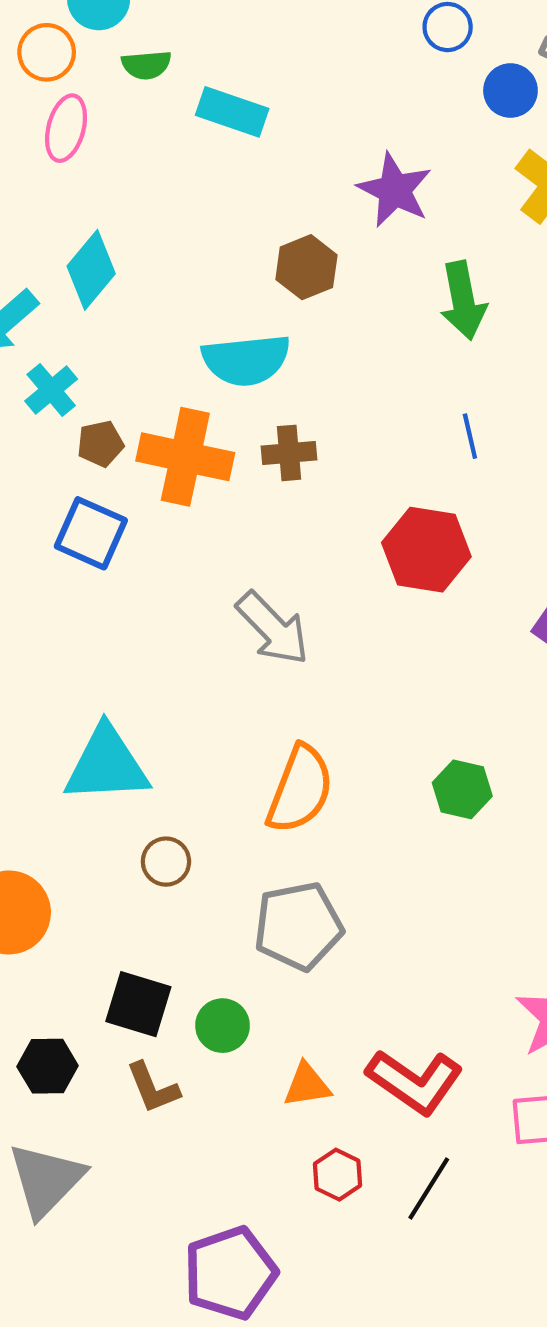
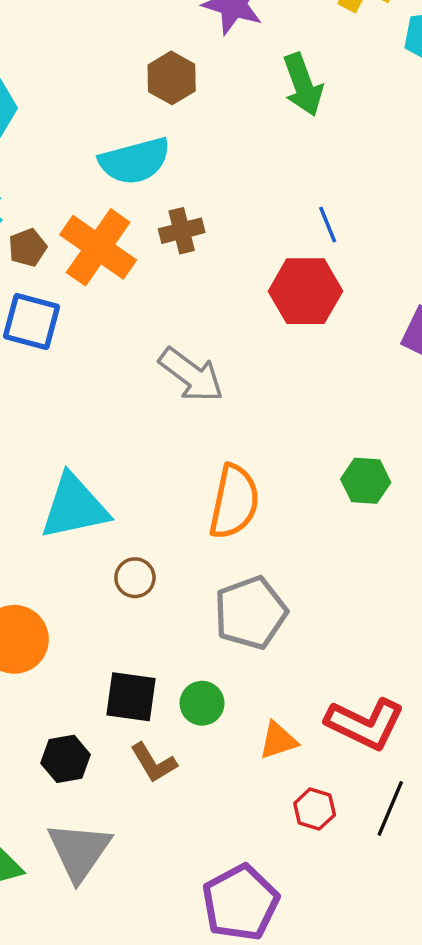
blue line: (470, 436) -> (328, 225), moved
orange cross: (185, 457) -> (98, 247), turned 32

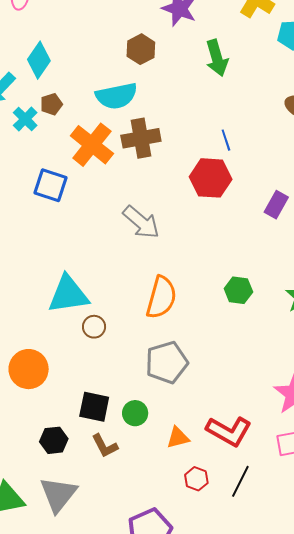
brown cross: (182, 231) -> (141, 138), size x1.5
brown pentagon: (28, 248) -> (51, 104), moved
brown circle: (135, 578) -> (94, 327), moved

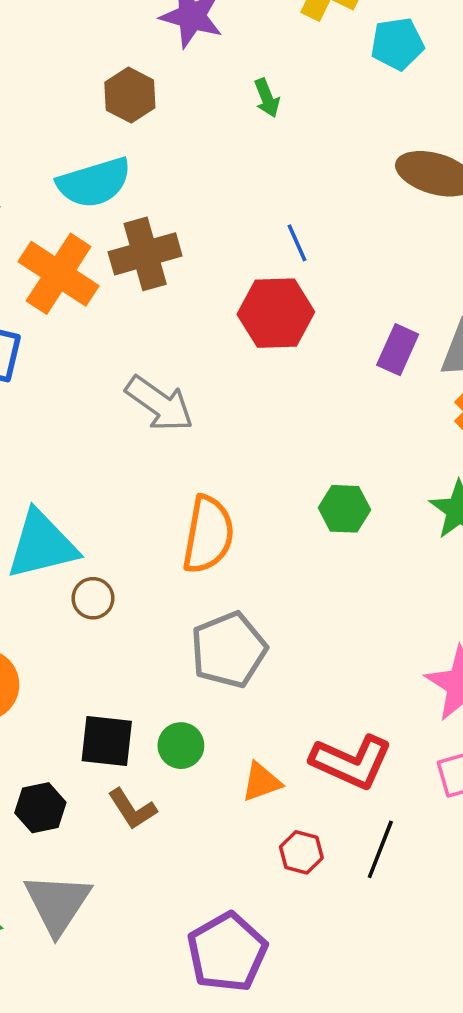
green arrow: (217, 58) -> (267, 98), size x0.6

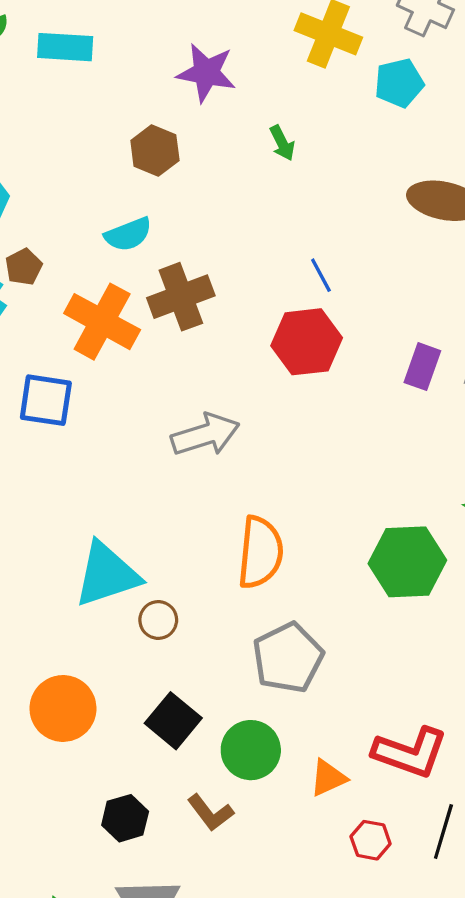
cyan semicircle: (94, 183) -> (128, 234), size x0.7
gray arrow: (159, 404) -> (205, 435), turned -48
green hexagon: (345, 509) -> (407, 562), moved, size x1.6
black square: (107, 741) -> (173, 721), moved, turned 38
green circle: (181, 746) -> (251, 750), size x1.4

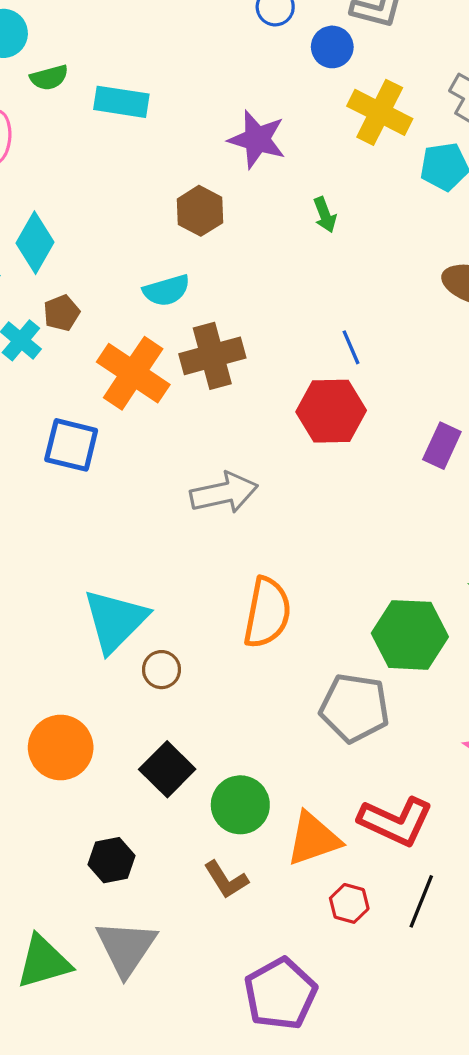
cyan triangle: (107, 574) -> (115, 620), turned -32
gray pentagon: (288, 658) -> (355, 708), moved, turned 30
orange triangle: (328, 778) -> (313, 839), size x1.5
brown L-shape: (210, 813) -> (226, 880), moved

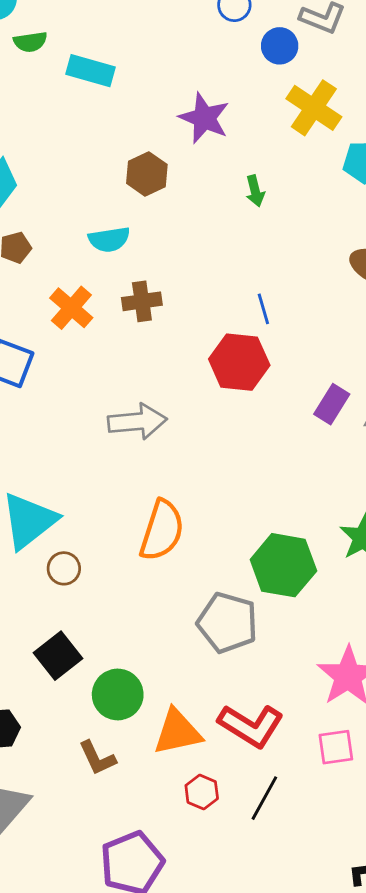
brown cross: (212, 356) -> (142, 301), size x0.7
orange cross: (133, 373) -> (71, 308), size x0.7

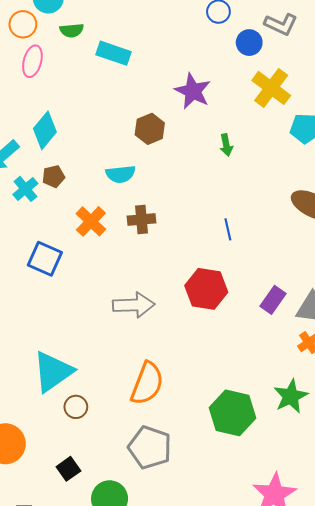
red hexagon: (239, 362) -> (206, 289), moved
gray pentagon: (227, 623) -> (150, 447), moved
black square: (58, 656) -> (68, 469), size x0.7

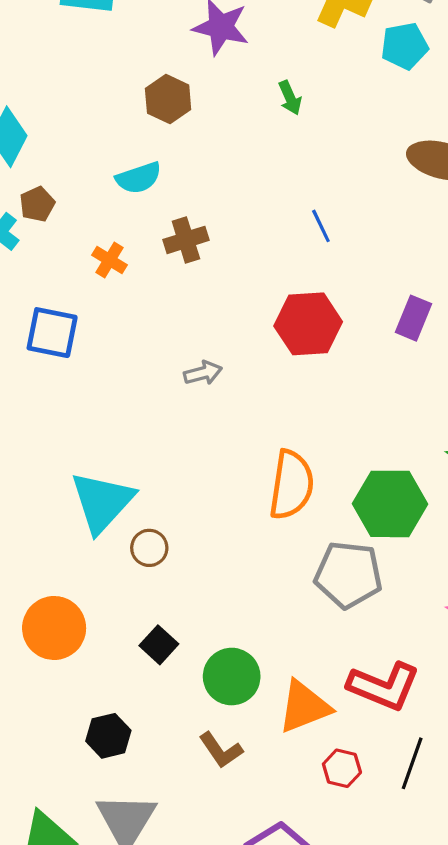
orange cross: (91, 221) -> (110, 260), size x0.7
gray arrow: (134, 305) -> (203, 373), size x0.6
orange semicircle: (147, 383) -> (291, 485), moved
gray pentagon: (150, 447) -> (348, 575), moved

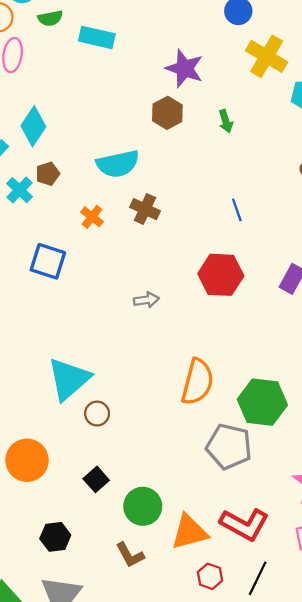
brown hexagon: (168, 99) -> (167, 113), moved
cyan semicircle: (139, 178) -> (118, 164), size x1.4
brown cross: (186, 240) -> (145, 209), turned 36

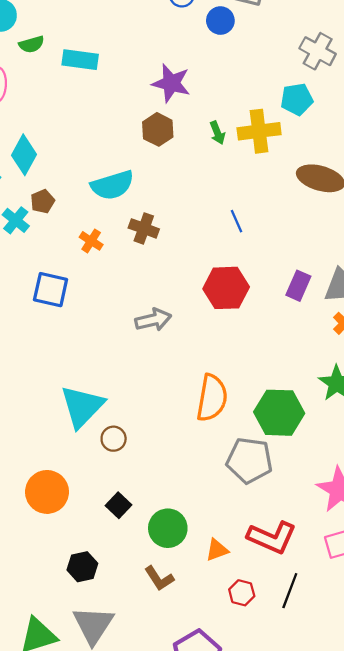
yellow cross: (267, 56) -> (259, 131), moved, turned -33
gray arrow: (146, 300) -> (153, 320), size x1.4
orange triangle: (189, 532) -> (217, 550), size x0.6

